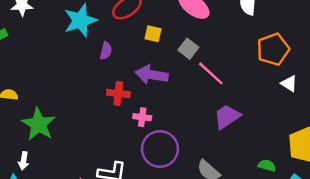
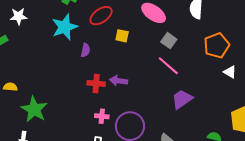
gray square: (188, 49) -> (169, 41), moved
purple arrow: (152, 75) -> (119, 81), moved, size x0.7
pink cross: (142, 117) -> (102, 116), moved

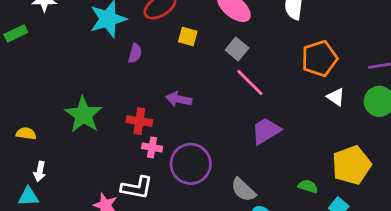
gray square: (169, 41) -> (237, 49), moved
red cross: (96, 83) -> (139, 121), moved
yellow semicircle: (10, 87) -> (26, 133), moved
green star: (34, 109) -> (83, 115), moved

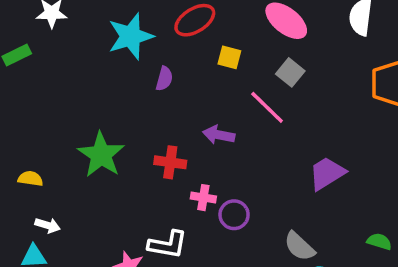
pink line: (250, 83) -> (267, 107), moved
pink cross: (152, 147) -> (203, 198), moved
purple circle: (191, 164) -> (234, 215), size x0.6
white arrow: (40, 171) -> (48, 225), turned -84

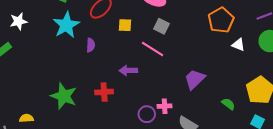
pink cross: (203, 198) -> (165, 106), moved
green semicircle: (379, 242) -> (228, 104), moved, turned 32

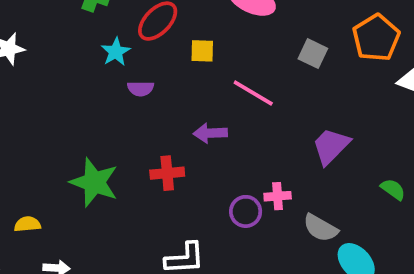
cyan star: (66, 25) -> (116, 52), moved, size x0.6
gray square: (162, 26) -> (313, 54), moved
purple semicircle: (91, 45) -> (141, 89), turned 88

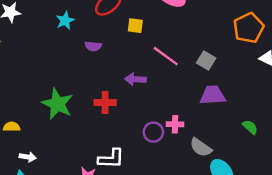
cyan star: (116, 52) -> (65, 21), moved
gray square: (313, 54) -> (206, 60), moved
purple trapezoid: (331, 146) -> (213, 95), turned 36

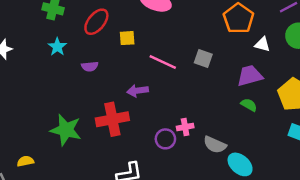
purple trapezoid: (213, 95) -> (250, 76), moved
red cross: (105, 102) -> (112, 119), size x1.5
green semicircle: (250, 127) -> (249, 105), moved

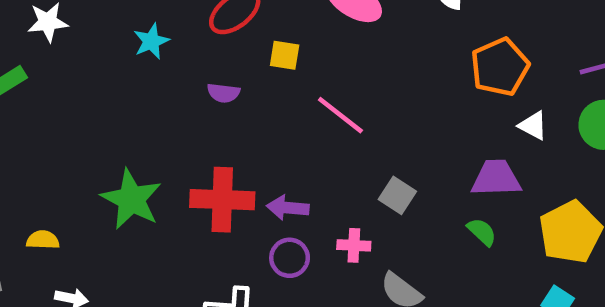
gray square: (203, 58) -> (397, 195), moved
purple semicircle: (90, 66) -> (223, 93), moved
purple arrow: (138, 91) -> (288, 208), moved
purple circle: (165, 139) -> (290, 258), moved

